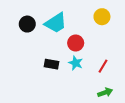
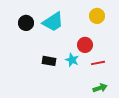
red circle: (76, 43) -> (85, 45), moved
red line: (103, 66) -> (98, 63), turned 48

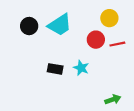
red circle: (85, 45) -> (96, 40), moved
red line: (98, 63) -> (117, 44), moved

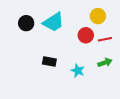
cyan star: (81, 68) -> (78, 71), moved
green arrow: (113, 100) -> (105, 63), moved

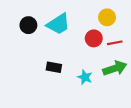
green arrow: (105, 63) -> (115, 68), size x1.5

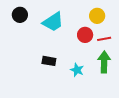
black circle: (28, 25) -> (20, 15), moved
green arrow: (115, 68) -> (104, 62), turned -70

